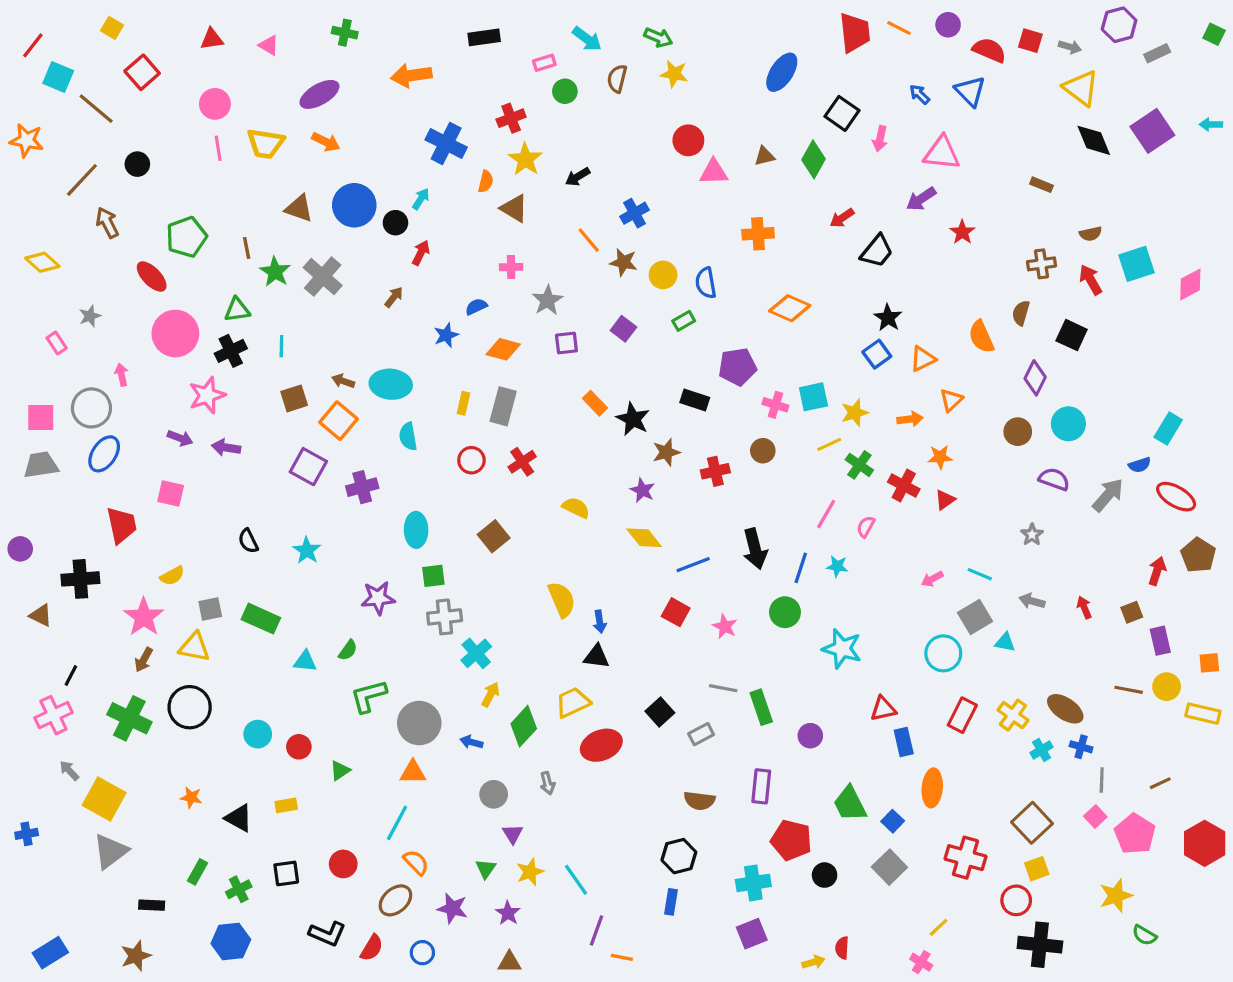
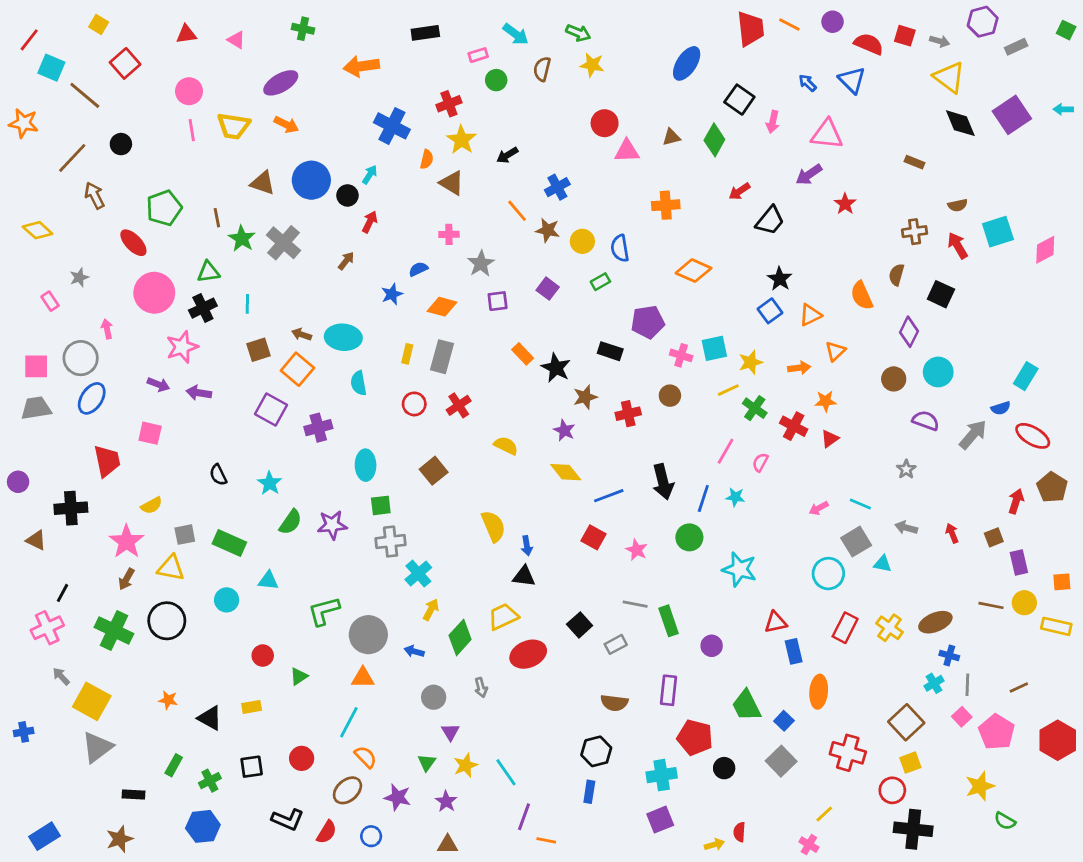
green semicircle: (348, 650) -> (290, 522), moved, size x1.4
brown ellipse: (1065, 709) -> (935, 622), turned -56
cyan circle: (258, 734) -> (227, 600), moved
cyan cross: (1041, 750) -> (934, 683), moved

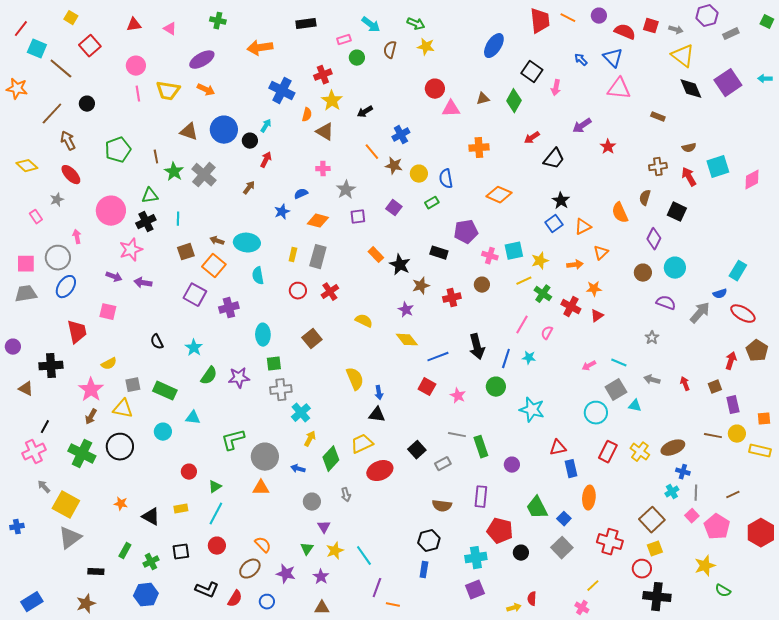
pink triangle: (827, 134) -> (619, 89), moved
red ellipse: (133, 243) -> (71, 175), moved
cyan line: (349, 722) -> (216, 514), moved

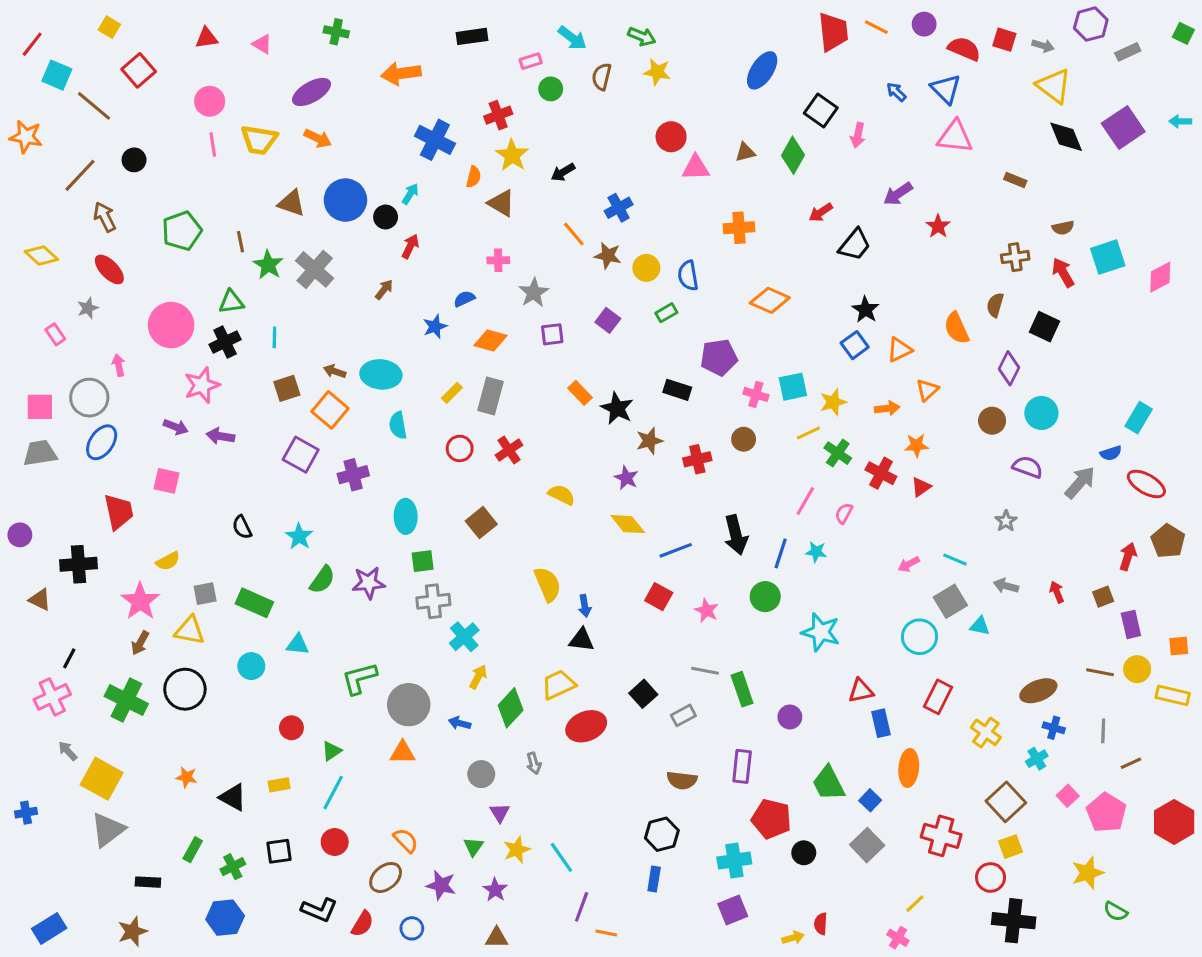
yellow rectangle: (293, 255) -> (452, 393), turned 32
yellow cross: (640, 452) -> (986, 732), moved
gray line: (696, 493) -> (1103, 731), moved

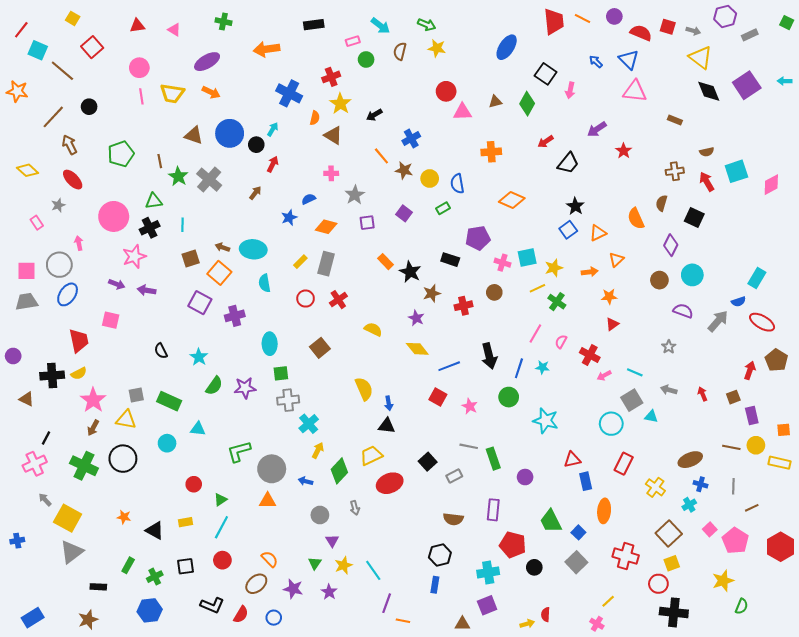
red cross: (881, 473) -> (590, 355), moved
yellow semicircle: (168, 561) -> (79, 373), moved
green semicircle: (1116, 911) -> (742, 606), turned -98
brown triangle: (497, 938) -> (462, 624), moved

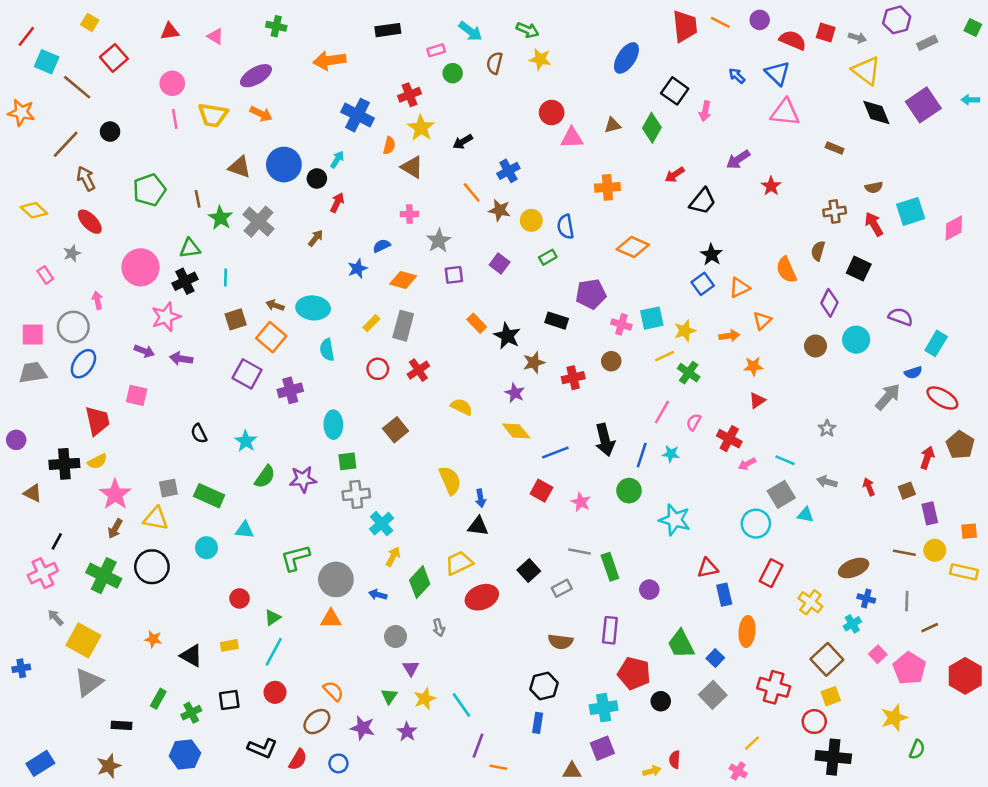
purple semicircle: (683, 311) -> (901, 317), moved

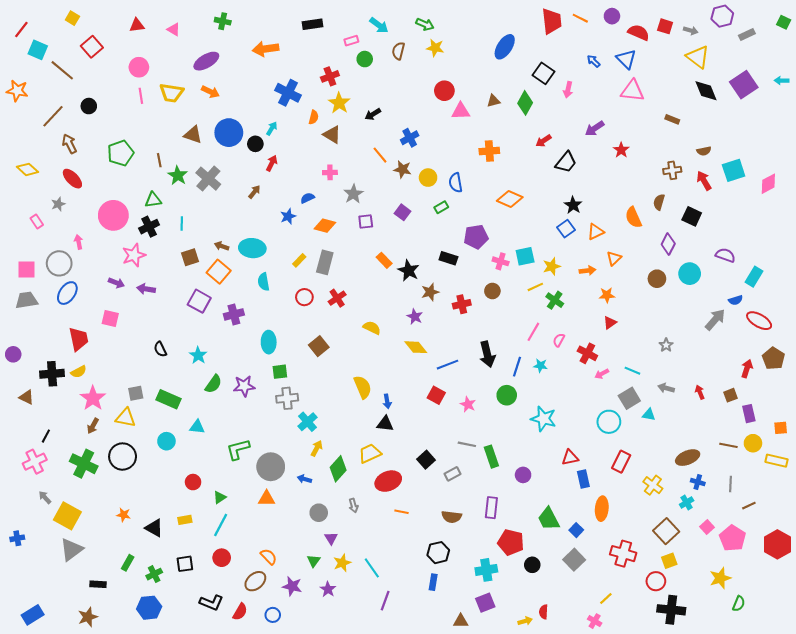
orange line: (498, 767) -> (401, 512), moved

